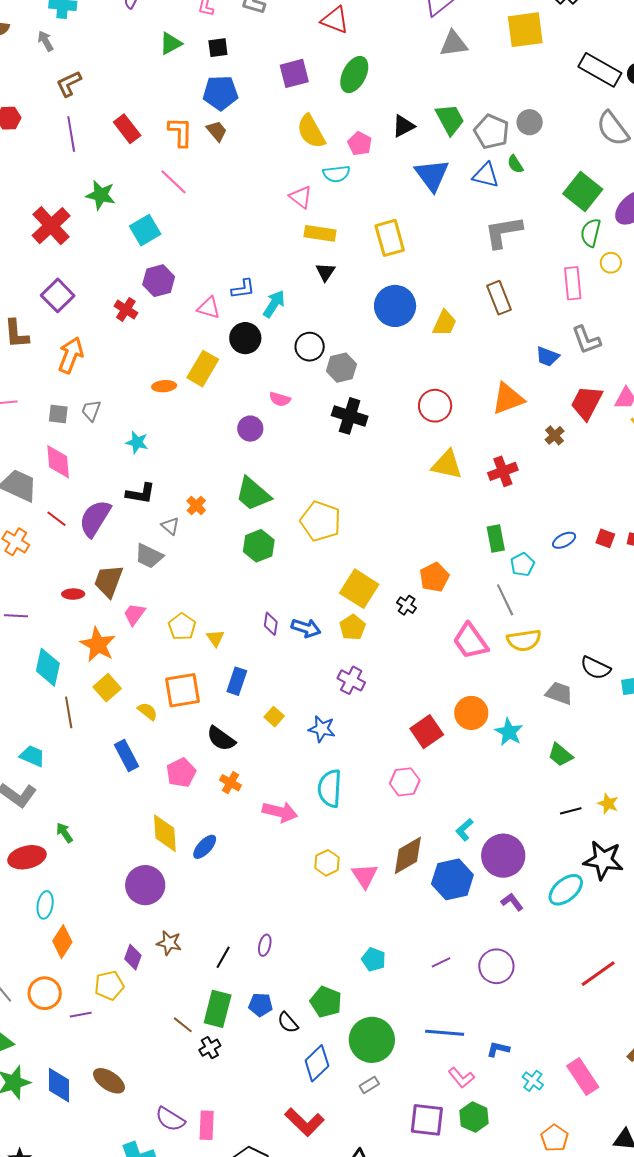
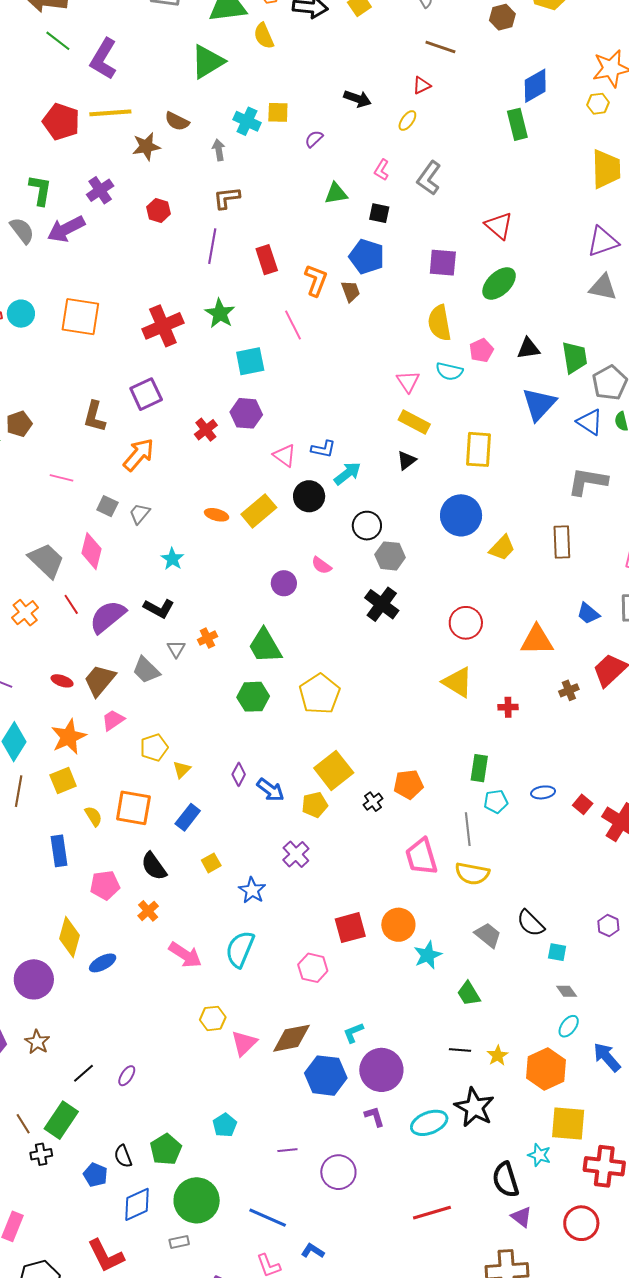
red cross: (503, 471) -> (508, 707), size x0.7
blue pentagon: (261, 1005) -> (95, 1175), moved

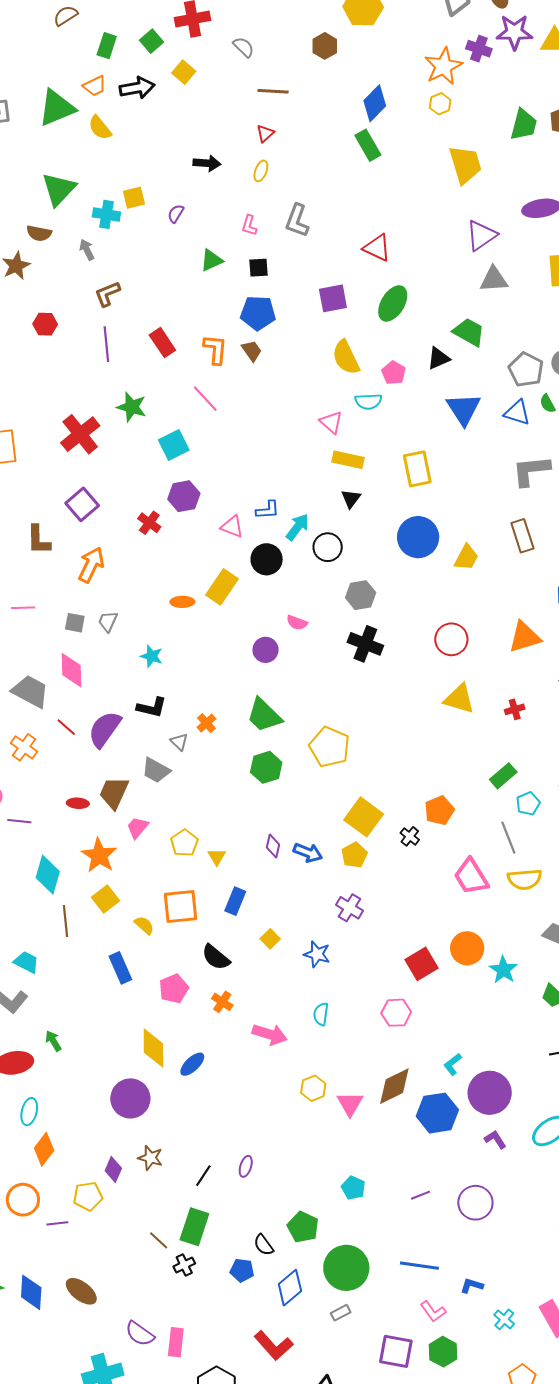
green triangle: (208, 62) -> (59, 189), moved
green trapezoid: (575, 357) -> (469, 332), moved, turned -36
black circle: (367, 526) -> (328, 547), moved
green rectangle: (479, 768) -> (503, 776), turned 56
cyan semicircle: (240, 949) -> (321, 1014), size x0.6

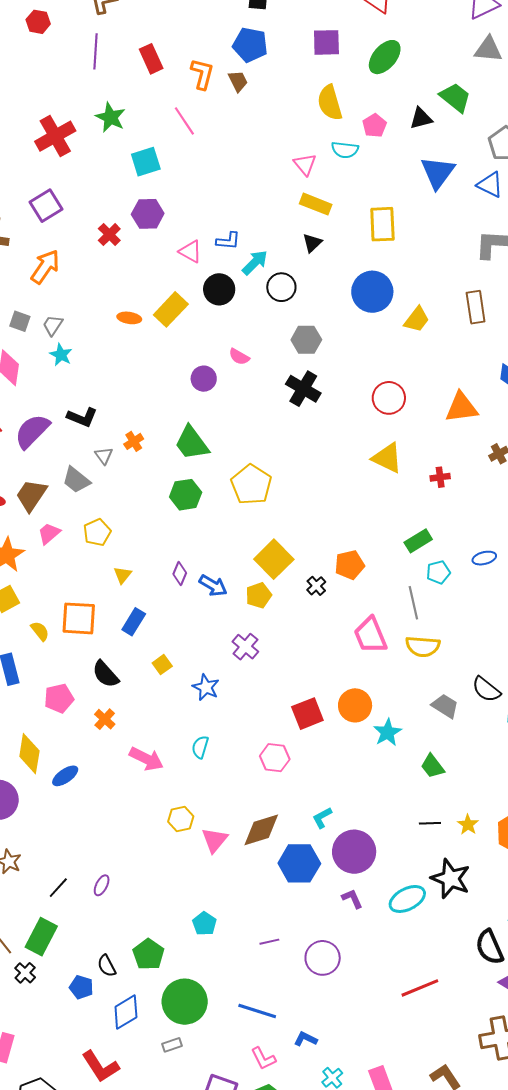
cyan star: (152, 656) -> (61, 355), moved
yellow pentagon: (184, 843) -> (97, 532), moved
black cross: (184, 1265) -> (25, 973), turned -30

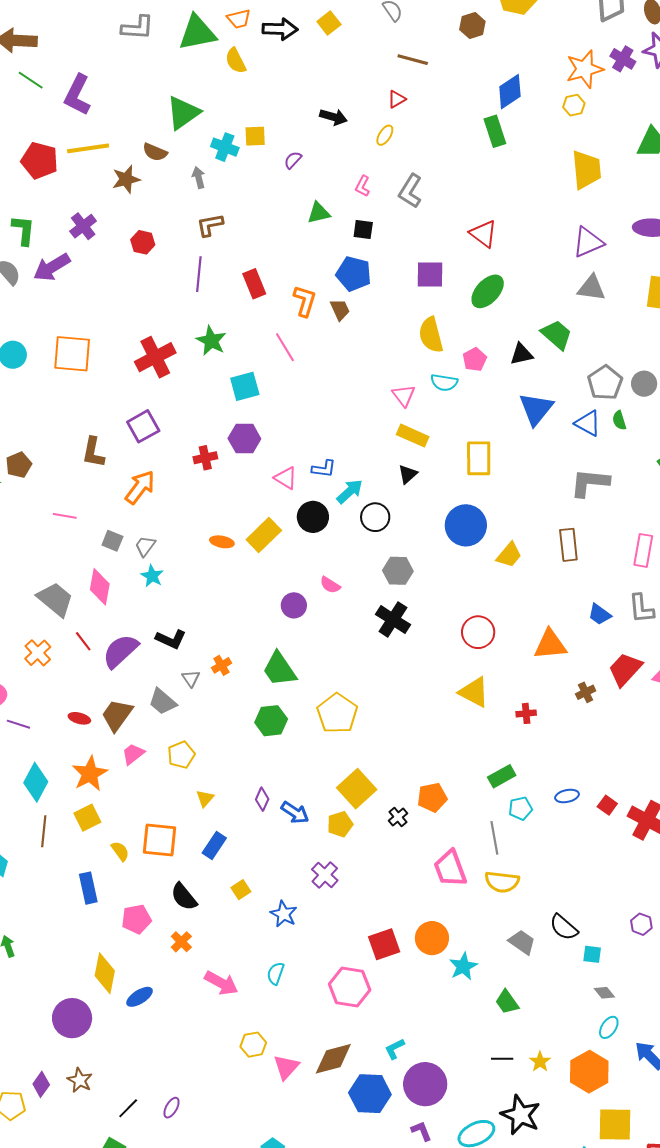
red cross: (109, 235) -> (205, 458), turned 30
pink hexagon: (275, 758) -> (350, 987), size x1.4

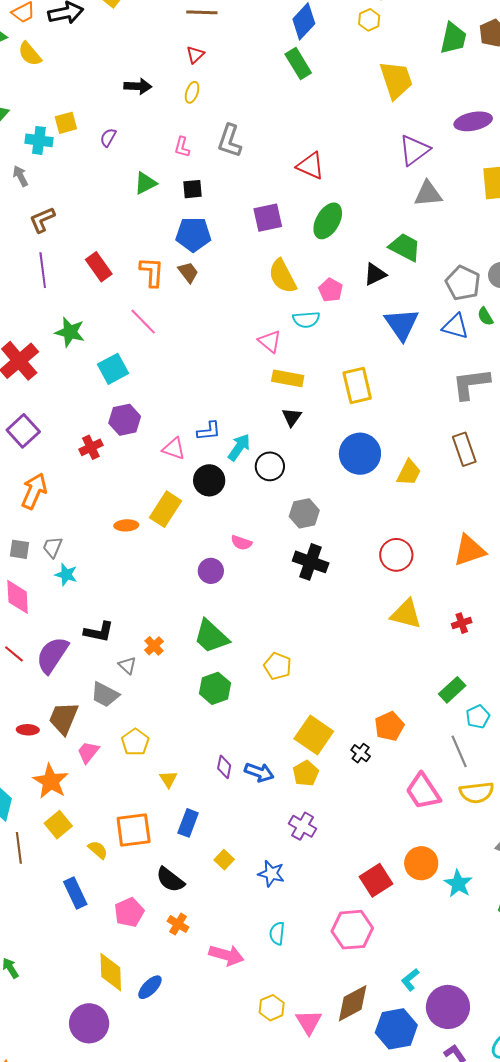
yellow pentagon: (337, 713) -> (278, 666), size x0.7

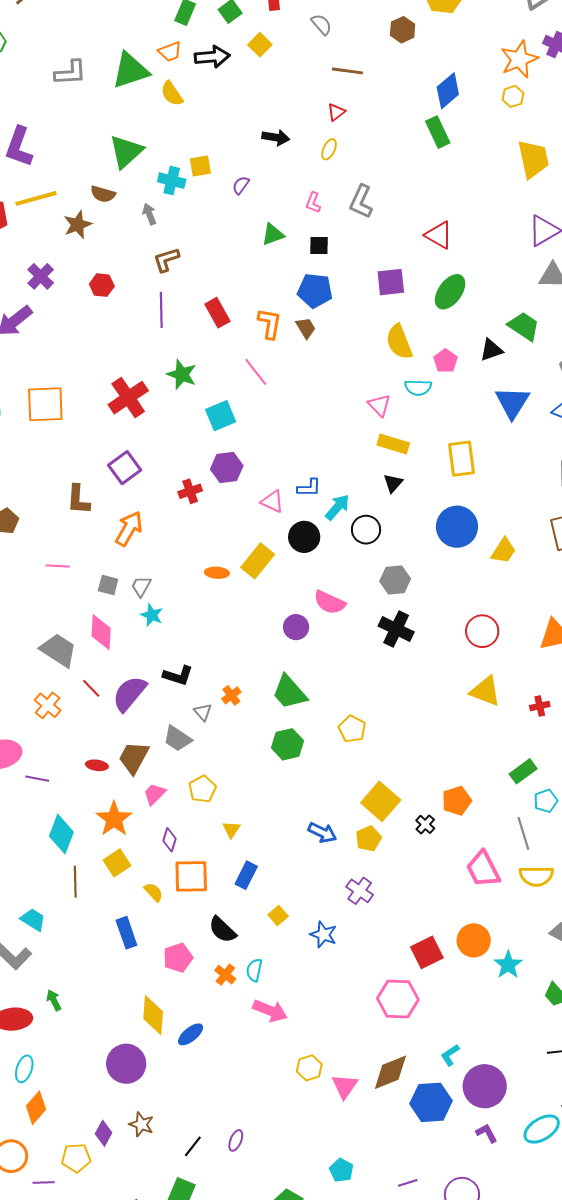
pink semicircle: (241, 543) -> (330, 602), size x1.5
purple diamond: (224, 767) -> (169, 840), moved
cyan semicircle: (277, 933) -> (254, 970), moved

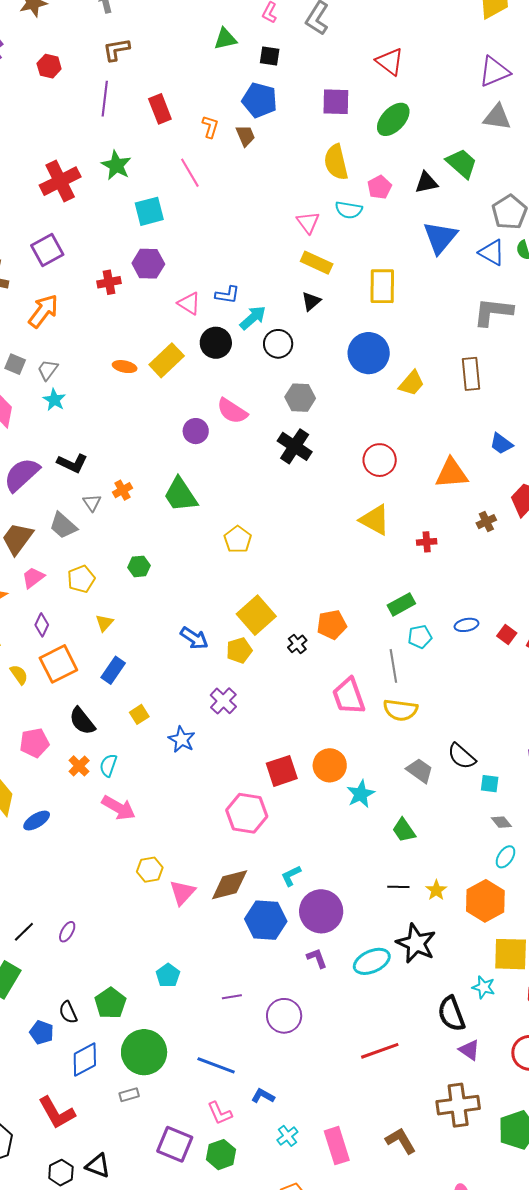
orange L-shape: (270, 324) -> (210, 127), size x0.7
green hexagon: (287, 744) -> (139, 566), moved, size x0.7
orange square: (191, 876) -> (58, 664), turned -33

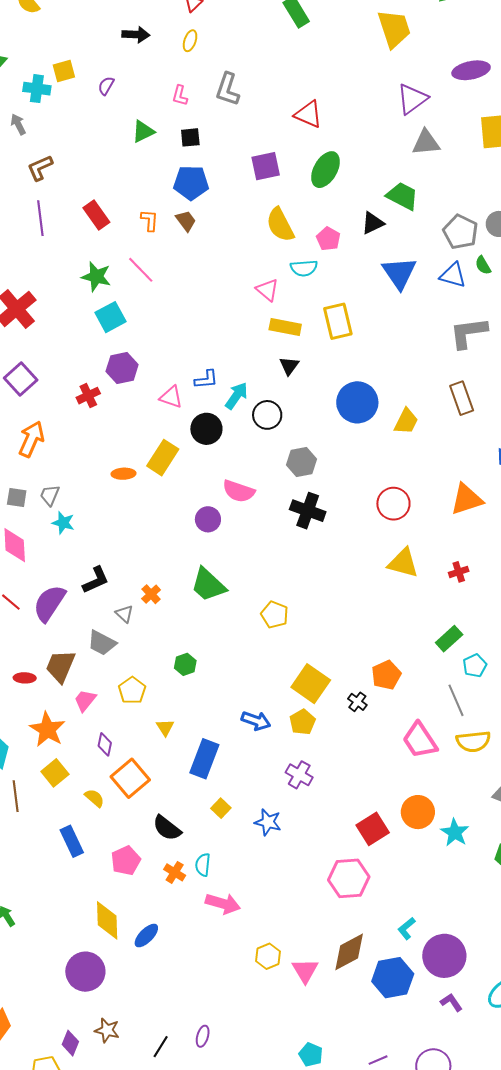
green star: (116, 165) -> (96, 277), moved
yellow rectangle: (382, 286) -> (338, 321), moved
black L-shape: (72, 463) -> (96, 580), turned -36
blue rectangle: (113, 670) -> (204, 759), moved, size x1.4

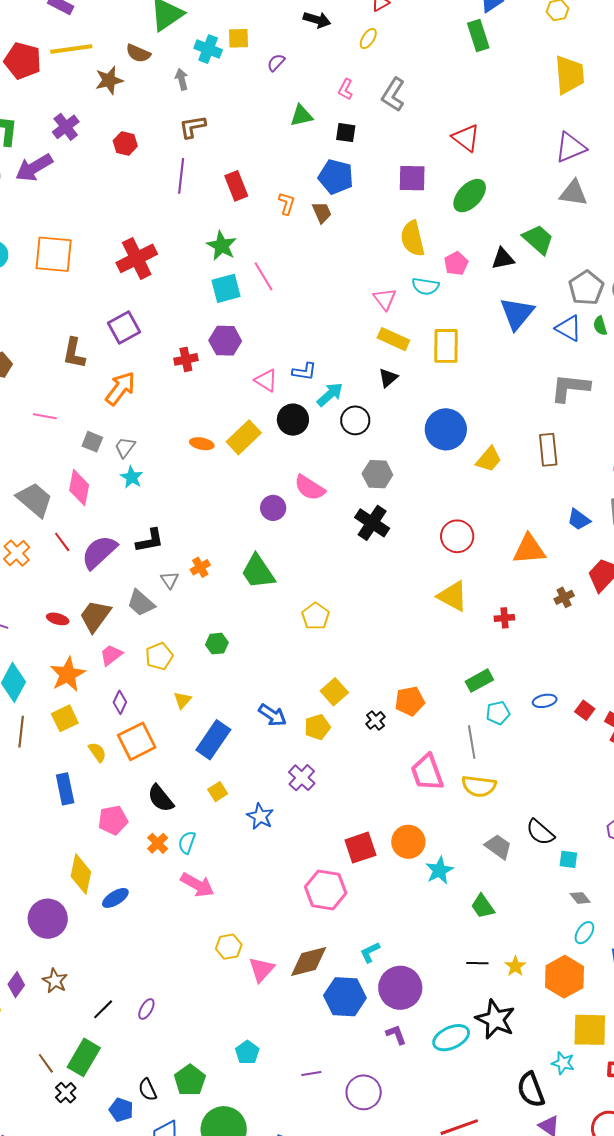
pink line: (141, 270) -> (263, 276), moved
yellow square: (311, 684) -> (334, 692), size x0.7

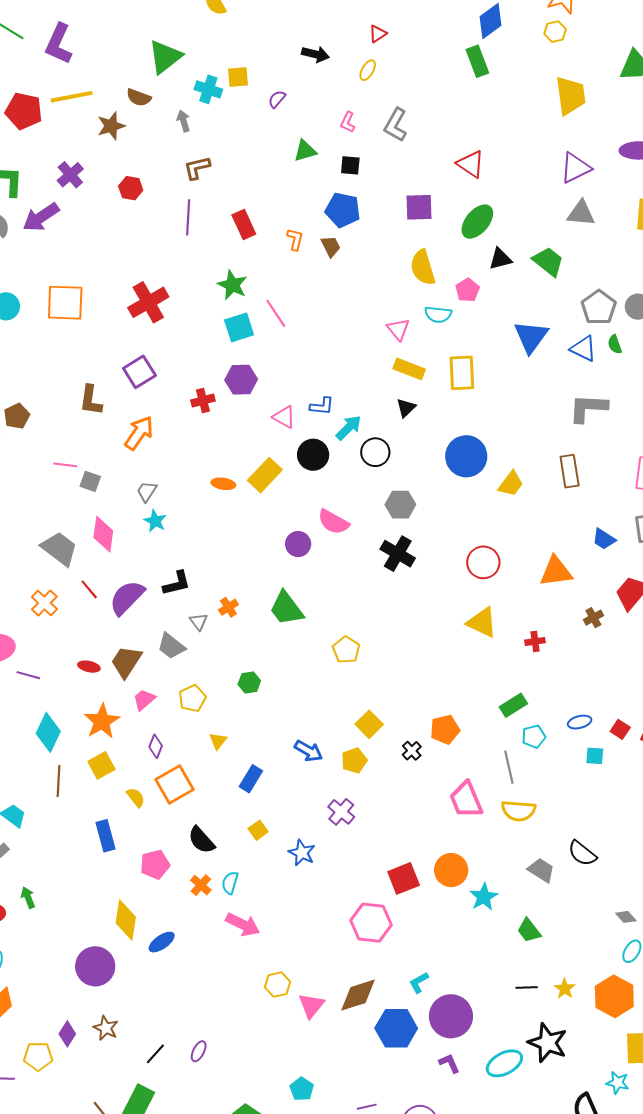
black triangle: (503, 259) -> (500, 259), moved
gray square: (92, 442) -> (90, 481), moved
blue rectangle: (213, 740) -> (251, 779), size x0.7
cyan square: (568, 859) -> (595, 756), moved

